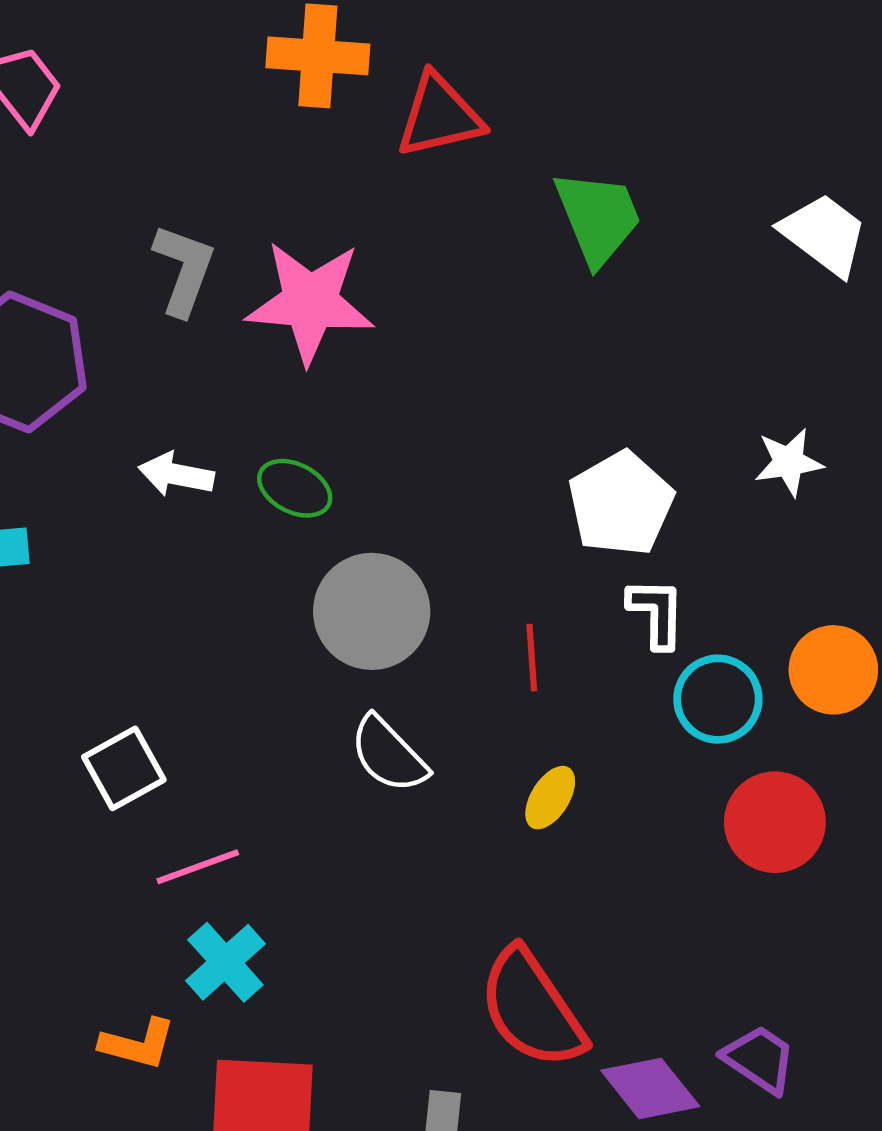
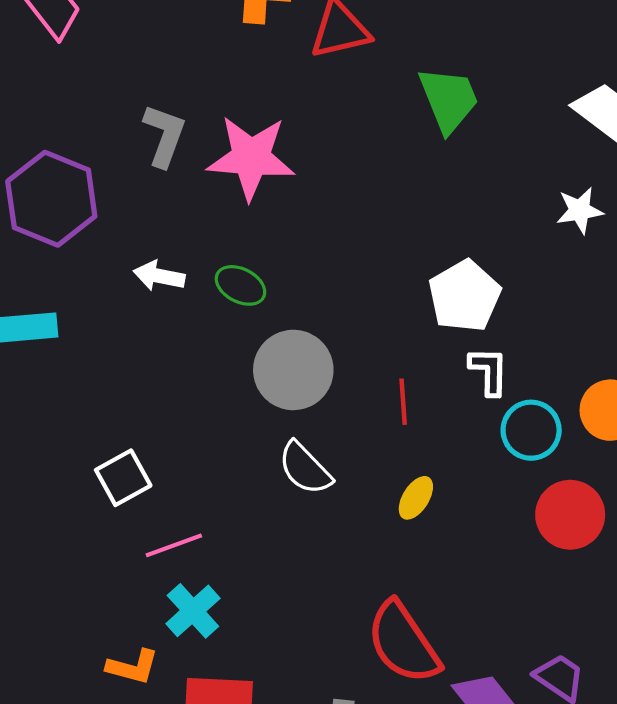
white star: (789, 462) -> (580, 210), moved

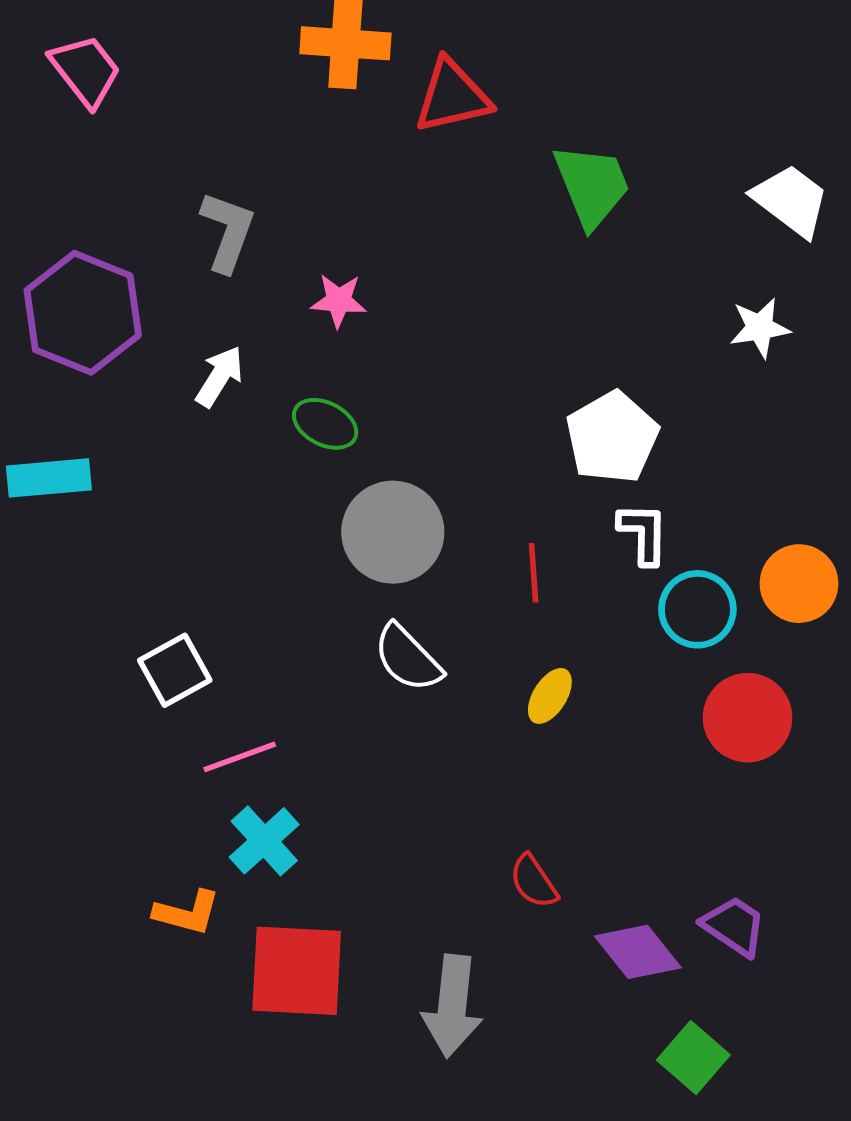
pink star: (251, 158) -> (339, 301), moved, size x0.5
white arrow: (159, 276) -> (219, 376), moved, turned 111
red semicircle: (403, 643) -> (534, 881), size x0.5

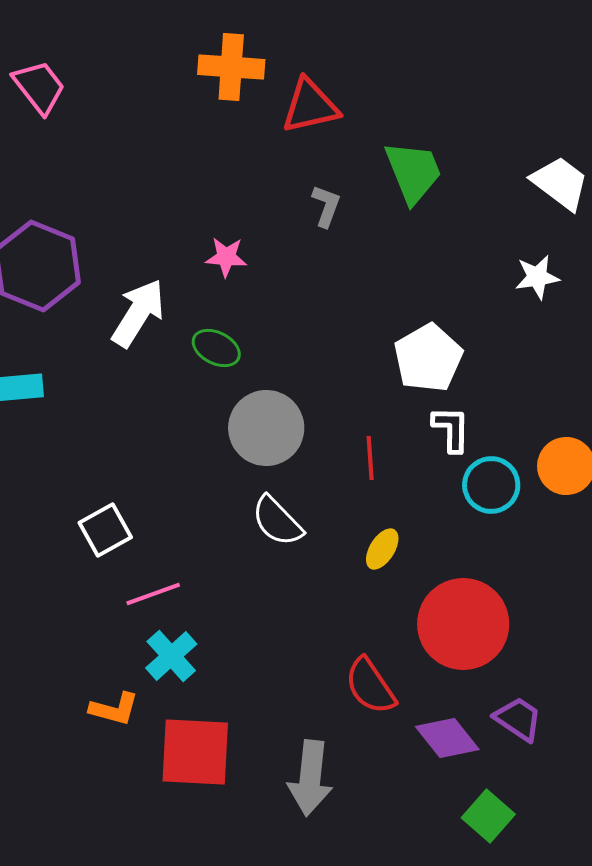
gray L-shape: (228, 232) -> (326, 206), moved, size x0.7
white arrow: (219, 376) -> (138, 313), size x1.5
red circle: (748, 718) -> (463, 624), moved, size x1.4
red semicircle: (534, 881) -> (370, 686), size x1.4

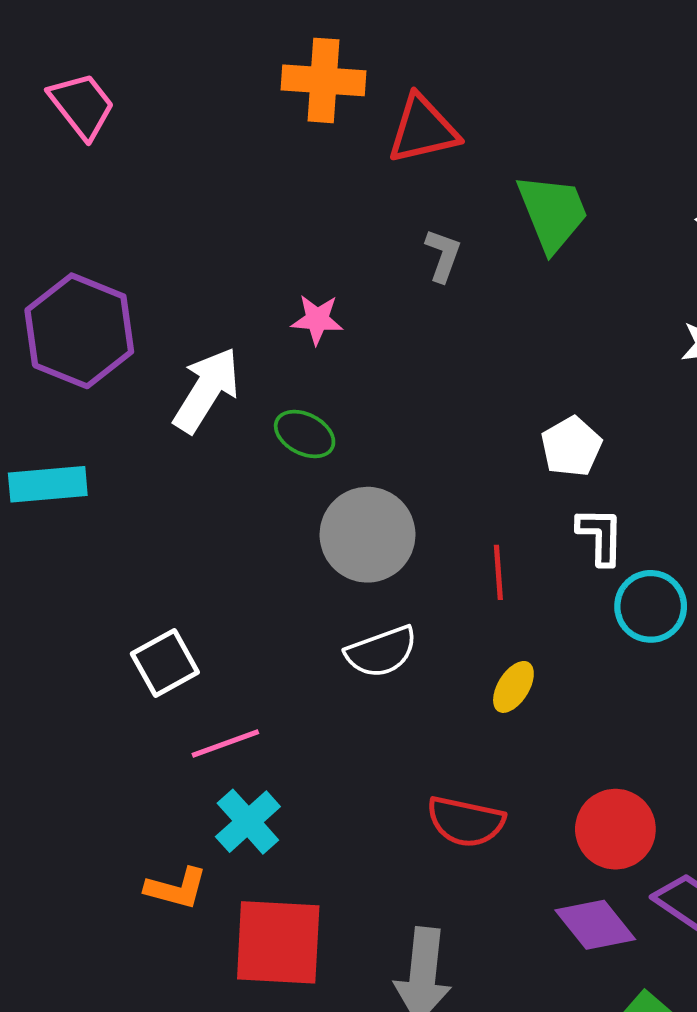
white pentagon: (428, 358) -> (571, 447), size x0.7
white semicircle: (277, 521) -> (381, 652), turned -66
red circle: (463, 624) -> (615, 829), moved, size x0.7
red semicircle: (370, 686) -> (466, 822), moved, turned -44

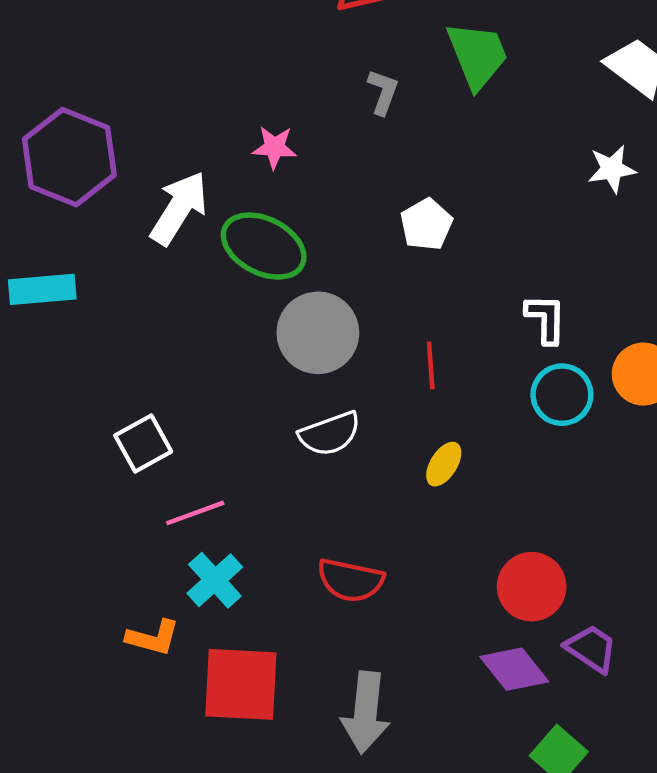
green ellipse: (305, 434) -> (264, 246), size x1.6
white pentagon: (571, 447) -> (426, 224), moved
white L-shape: (600, 536) -> (546, 319), moved
red semicircle: (466, 822) -> (350, 580), moved

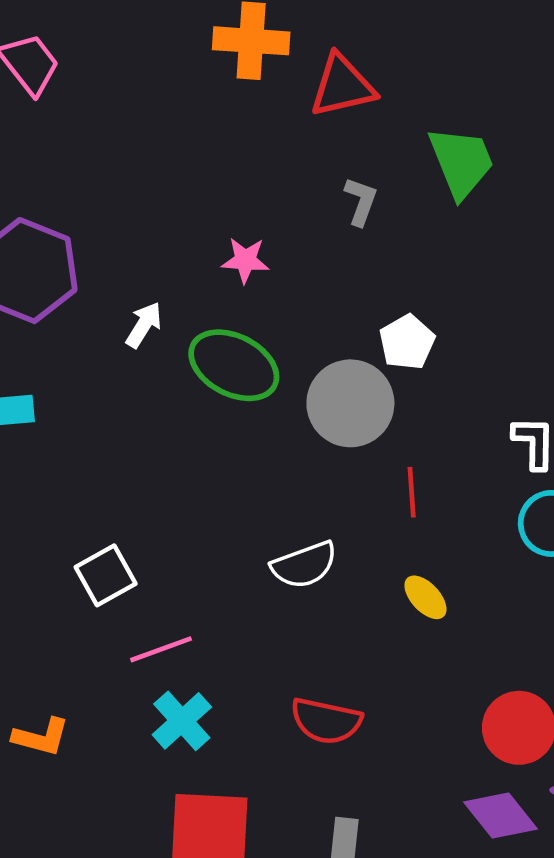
white arrow: (179, 208) -> (144, 325), size x0.6
gray circle: (318, 333) -> (350, 403), moved
yellow ellipse: (444, 464) -> (425, 597), turned -75
orange L-shape: (153, 638) -> (41, 737), moved

